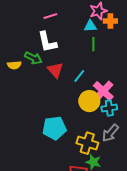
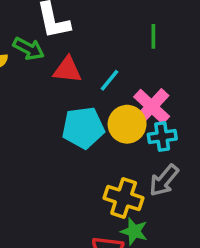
green line: (93, 44) -> (153, 36), moved
red triangle: (55, 70) -> (67, 70), turned -42
cyan pentagon: (54, 128) -> (83, 128), moved

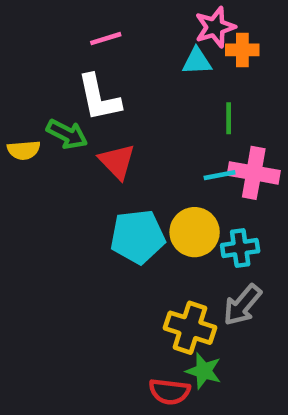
red triangle: (67, 70) -> (117, 162), turned 40
cyan line: (109, 80) -> (220, 175), moved, turned 40
pink cross: (152, 107) -> (254, 173), moved, turned -33

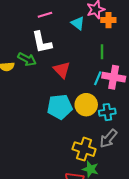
cyan triangle: (197, 61) -> (78, 23), moved, turned 40
red triangle: (117, 162) -> (62, 70), moved
cyan line: (220, 175) -> (98, 78), turned -56

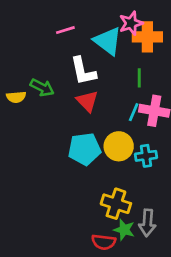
orange cross: (108, 20) -> (147, 37), size x1.5
cyan triangle: (78, 23) -> (108, 41), size x1.6
white L-shape: (42, 42) -> (83, 71), moved
gray arrow: (108, 139) -> (147, 223), moved, turned -36

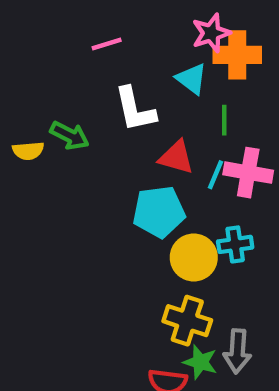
cyan triangle: (108, 41) -> (192, 79), moved, size x0.7
red triangle: (87, 101) -> (176, 157), moved, turned -30
yellow circle: (119, 146) -> (194, 257), moved
cyan pentagon: (84, 149) -> (159, 212), moved

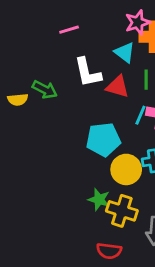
red triangle: (176, 157) -> (118, 87), moved
green star: (200, 362) -> (99, 199), moved

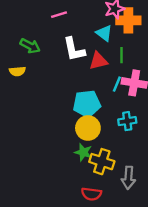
red triangle: (118, 87) -> (98, 61), turned -30
green arrow: (45, 90) -> (30, 46), moved
yellow circle: (126, 169) -> (88, 128), moved

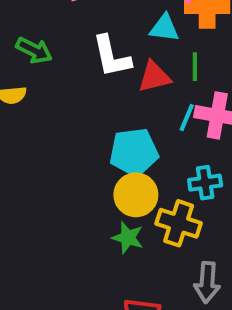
cyan triangle: (104, 33) -> (164, 28), turned -30
yellow cross: (102, 162) -> (179, 223), moved

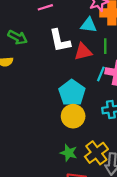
cyan pentagon: (134, 152) -> (72, 93), turned -30
yellow cross: (179, 223) -> (96, 153), moved, turned 35
green star: (128, 238) -> (69, 153), moved

